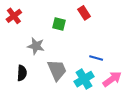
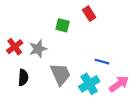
red cross: (14, 16) -> (15, 47), moved
gray star: (36, 46) -> (38, 49), turned -30

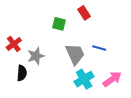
gray star: (38, 49) -> (36, 56), moved
blue line: (102, 62) -> (99, 48), moved
gray trapezoid: (60, 74) -> (75, 54), moved

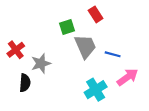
green square: (59, 24) -> (67, 27), turned -32
gray trapezoid: (75, 54) -> (85, 46), moved
pink arrow: (112, 79) -> (127, 77), moved

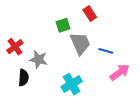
gray star: (41, 63) -> (38, 59), turned 30
cyan cross: (96, 90) -> (72, 84), moved

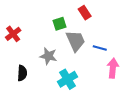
red cross: (15, 47) -> (13, 34), moved
gray star: (38, 59) -> (48, 56), moved
pink arrow: (120, 72) -> (113, 68), turned -48

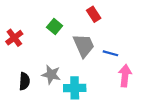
green square: (59, 24) -> (55, 27), moved, turned -32
gray star: (48, 56) -> (51, 75), moved
cyan cross: (67, 79) -> (75, 88), turned 30

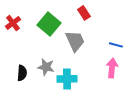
green square: (55, 27) -> (49, 24), size x1.6
red cross: (14, 38) -> (13, 23), moved
blue line: (110, 53) -> (116, 45), moved

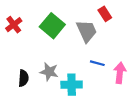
red rectangle: (84, 13) -> (105, 14), moved
gray trapezoid: (75, 41) -> (87, 31), moved
blue line: (116, 45) -> (97, 63), moved

